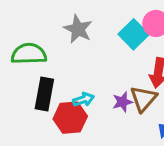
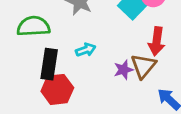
cyan arrow: (83, 99) -> (86, 50), moved
red hexagon: (70, 118) -> (57, 89), moved

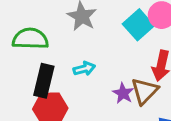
purple star: (124, 70) -> (123, 93), turned -30

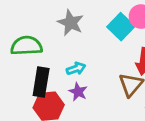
purple star: (123, 93) -> (78, 92), moved

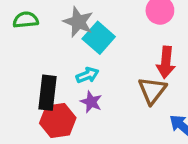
cyan square: (121, 27) -> (99, 38), moved
green semicircle: (26, 46) -> (26, 20), moved, size x0.7

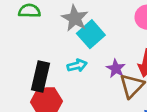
purple star: (91, 102) -> (116, 69), moved

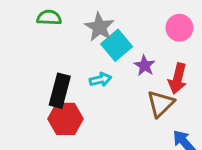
purple star: (116, 69) -> (145, 66), moved

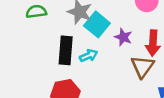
black rectangle: (60, 91) -> (66, 50), moved

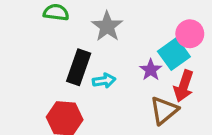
cyan square: (97, 24) -> (174, 54), moved

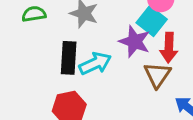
purple star: (151, 70) -> (135, 42), size x1.5
cyan arrow: (104, 81) -> (95, 63), size x1.5

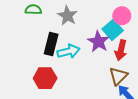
brown triangle: (157, 75) -> (118, 76), moved

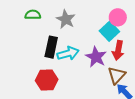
purple star: (98, 42) -> (96, 57), moved

